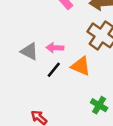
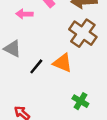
pink arrow: (55, 48) -> (24, 14), moved

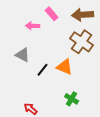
green cross: (80, 101) -> (72, 99), moved

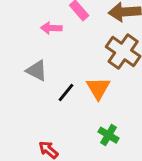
orange triangle: (65, 67) -> (98, 88), turned 36

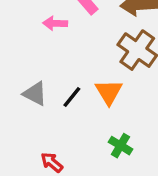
gray triangle: (37, 71) -> (35, 94), moved

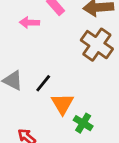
orange triangle: (109, 92) -> (62, 104), moved

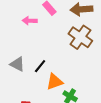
orange triangle: (62, 104) -> (55, 82), turned 42

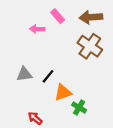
gray triangle: (17, 64) -> (24, 74), turned -35

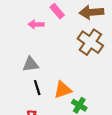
gray triangle: (24, 74) -> (31, 64), moved
black line: (48, 76) -> (37, 88), moved, turned -56

